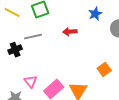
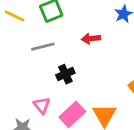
black cross: (15, 50) -> (65, 74), moved

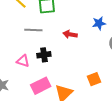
pink triangle: (42, 105) -> (23, 61), moved, turned -48

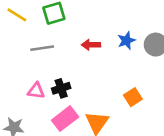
blue star: (99, 23) -> (126, 41), moved
black cross: (44, 55) -> (61, 88), moved

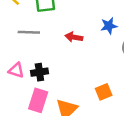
blue star: (126, 41) -> (109, 26), moved
pink rectangle: (65, 119) -> (38, 100), turned -45

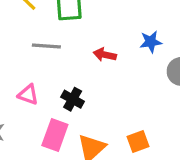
black cross: (39, 72) -> (73, 99), moved, turned 35
orange square: (104, 92) -> (138, 141), moved

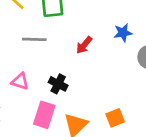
red arrow: (105, 55) -> (84, 45), turned -60

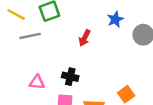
gray line: (34, 39) -> (30, 36), moved

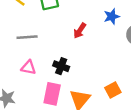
gray line: (30, 36) -> (27, 37), moved

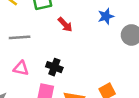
red arrow: (80, 31) -> (65, 25), moved, turned -77

